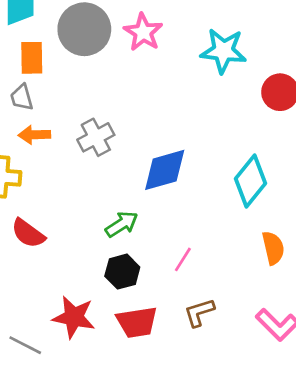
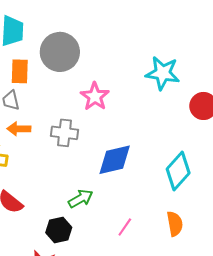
pink star: (143, 32) -> (95, 96), moved
gray cross: (96, 137) -> (64, 133), turned 32
orange semicircle: (273, 248) -> (175, 224), moved
black hexagon: (122, 272) -> (59, 230), moved

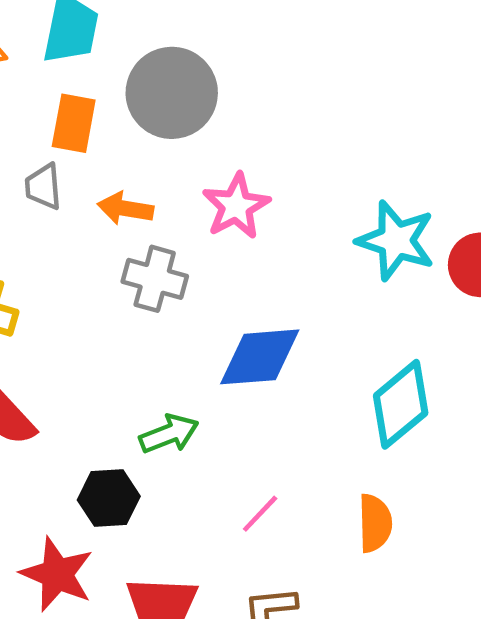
cyan star: (163, 73) -> (396, 241), moved
orange arrow: (19, 129) -> (125, 208), moved

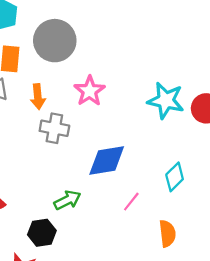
orange arrow: (125, 208) -> (38, 97), turned -100
cyan diamond: (401, 404) -> (175, 177), size x0.7
pink line: (260, 514) -> (131, 202), moved

